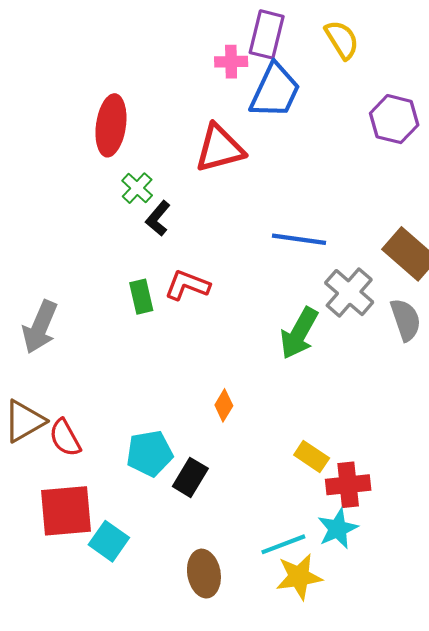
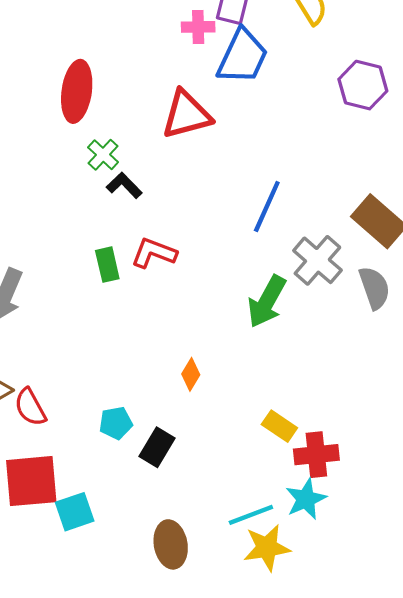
black L-shape: (158, 218) -> (124, 185), turned 96
blue line: (299, 239) -> (267, 206), turned -74
cyan pentagon: (150, 453) -> (116, 423), size x0.7
cyan square: (109, 541) -> (75, 512), turned 36

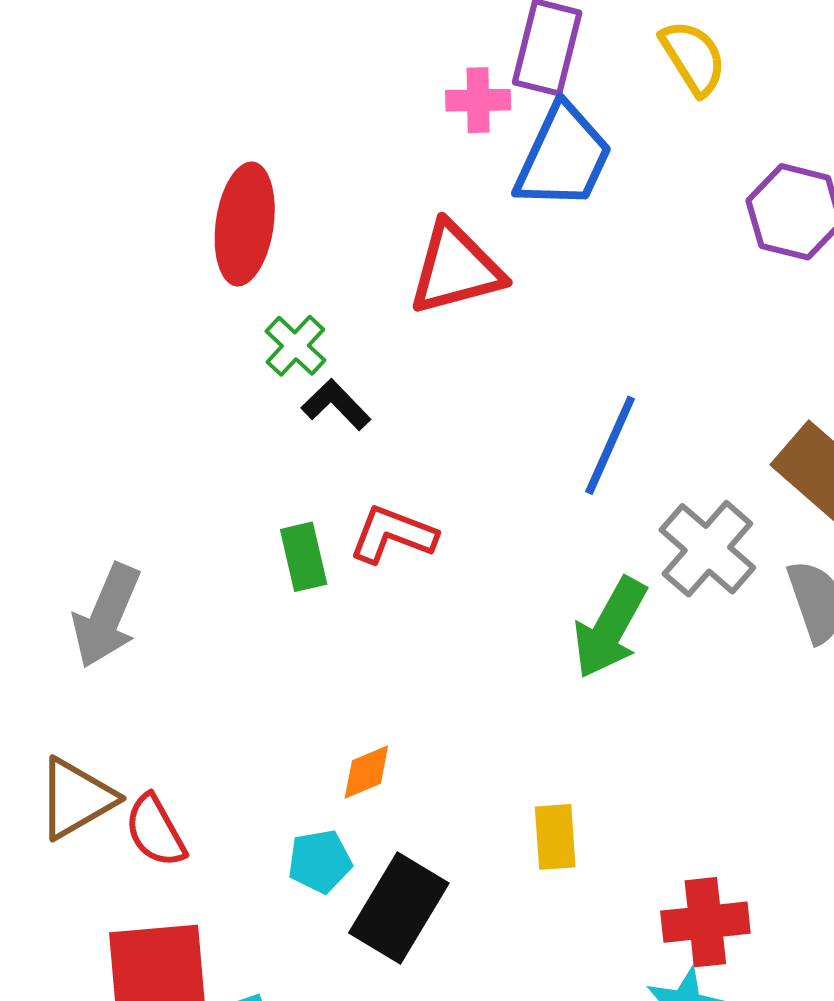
orange diamond: (191, 374) -> (366, 772), moved, turned 36
yellow rectangle: (279, 426) -> (555, 837), moved, turned 52
black rectangle: (157, 447) -> (399, 908), size x1.4

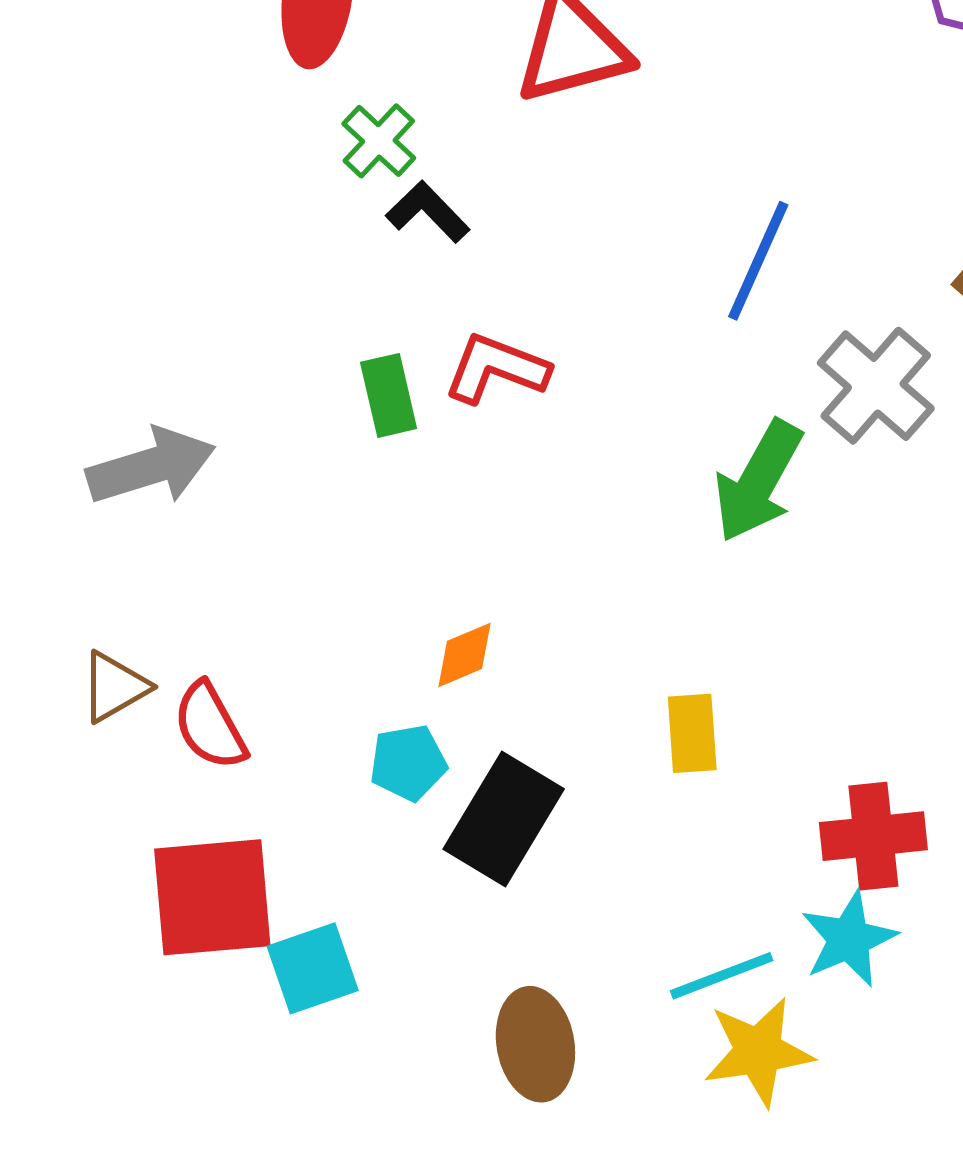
gray arrow: (107, 616) -> (151, 466), turned -130
brown triangle: (76, 798) -> (114, 687), size x0.7

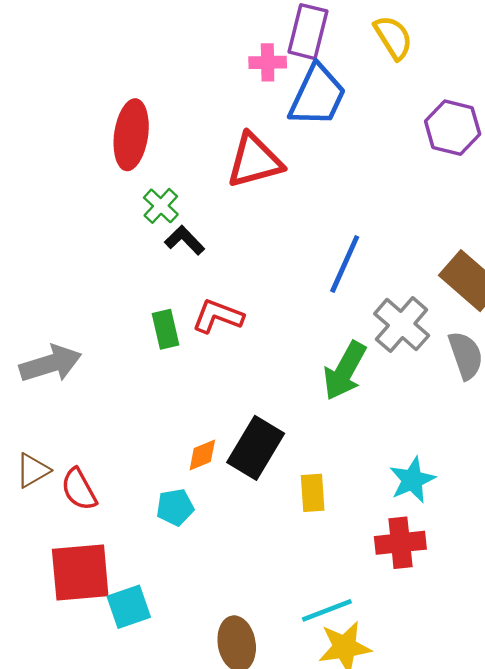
black rectangle: (504, 819) -> (256, 448), moved
cyan star: (849, 939) -> (412, 480), moved

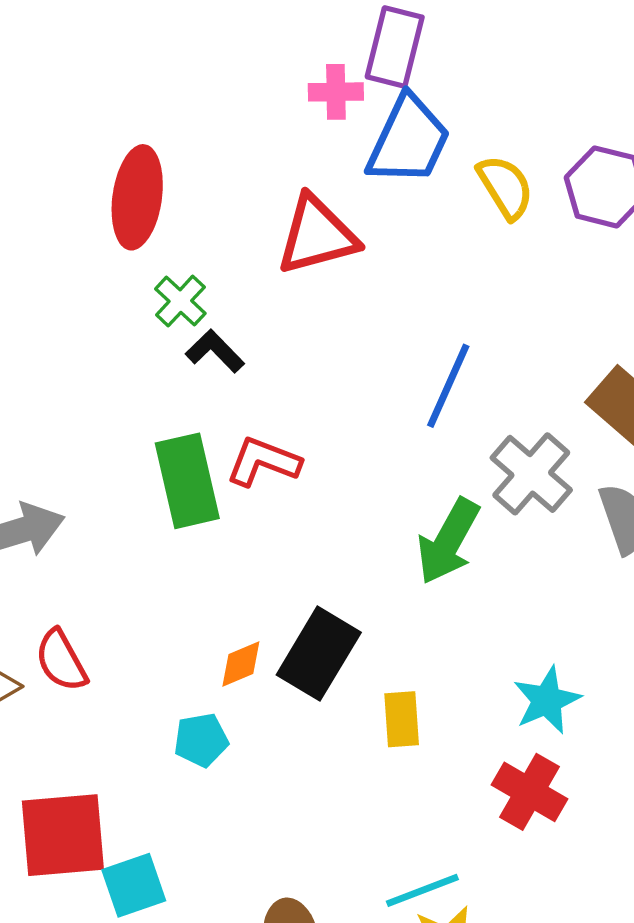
yellow semicircle: (393, 37) -> (505, 187), moved
green rectangle: (166, 329) -> (187, 481), size x1.6
red semicircle: (79, 489) -> (61, 661), moved
red cross: (400, 543) -> (530, 792), turned 36

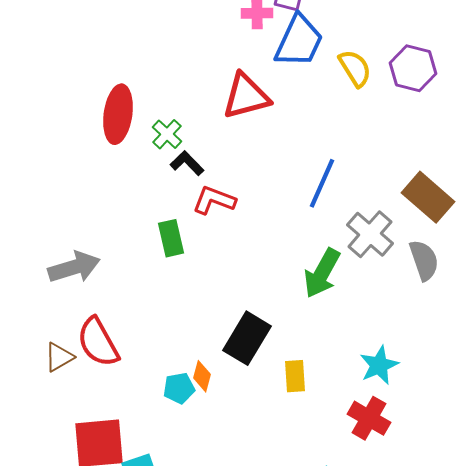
red ellipse: (137, 197) -> (118, 114), moved
red L-shape: (263, 462) -> (214, 200), moved
green rectangle: (187, 481) -> (171, 238), size x0.7
red semicircle: (61, 661) -> (98, 342), size x1.4
orange diamond: (241, 664) -> (202, 376), moved, turned -52

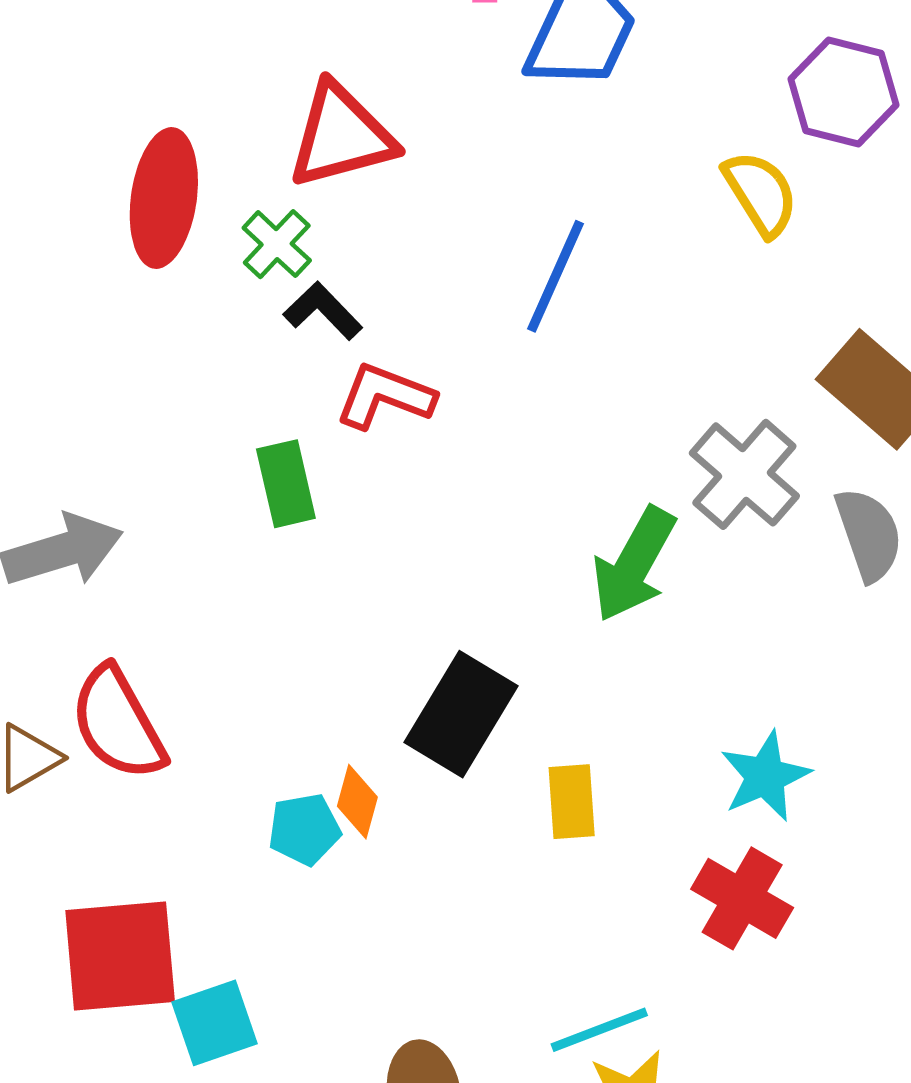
yellow semicircle: (355, 68) -> (761, 193), moved
red triangle: (246, 96) -> (341, 136), moved
blue line: (322, 183) -> (555, 276), moved

